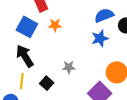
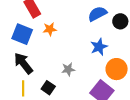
blue star: (100, 38) -> (99, 47), moved

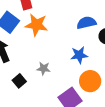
orange star: (50, 29) -> (36, 25), size x1.6

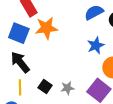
gray star: (44, 69) -> (67, 88), moved

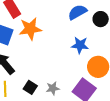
blue star: (96, 45) -> (80, 45), turned 30

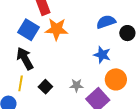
gray star: (53, 88) -> (76, 85), moved

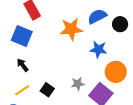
orange star: (57, 29) -> (71, 29), moved
black arrow: (25, 59) -> (23, 65), size x0.6
yellow line: (21, 83) -> (22, 90), turned 56

